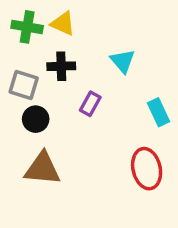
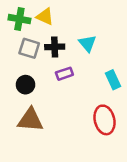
black cross: (61, 66) -> (55, 47), moved
gray square: (24, 85) -> (29, 48), moved
purple rectangle: (90, 104) -> (64, 74), turned 42

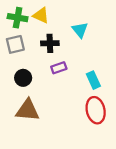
cyan triangle: (87, 43) -> (80, 30), moved
gray square: (29, 48) -> (15, 44), moved, turned -30
cyan rectangle: (113, 80) -> (93, 80), moved

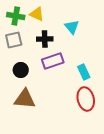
purple rectangle: (59, 68) -> (53, 61), size x1.5

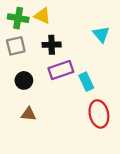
cyan triangle: (72, 27) -> (101, 34), moved
cyan rectangle: (84, 72) -> (86, 82), moved
brown triangle: (25, 99) -> (29, 114), size x0.6

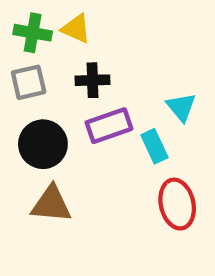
cyan triangle: (101, 34) -> (181, 107), moved
black circle: (24, 80) -> (43, 144), size x1.5
brown triangle: (29, 114) -> (51, 204), size x1.5

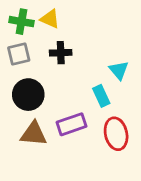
purple rectangle: (109, 126) -> (71, 124), moved

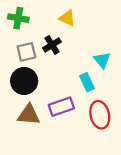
yellow triangle: (50, 19) -> (67, 18), moved
black cross: (61, 53) -> (52, 45), turned -30
gray square: (19, 54) -> (26, 52), moved

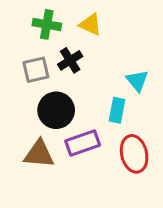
green cross: (18, 18) -> (47, 24), moved
black circle: (24, 81) -> (56, 110), moved
cyan rectangle: (87, 82) -> (117, 110), turned 36

